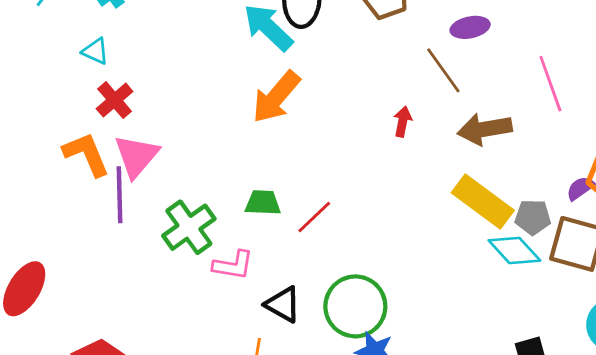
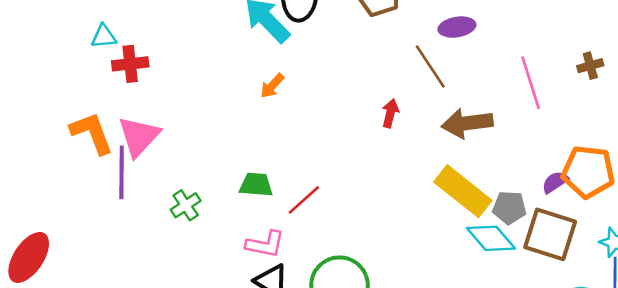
cyan triangle: (95, 51) -> (104, 37), turned -32
orange arrow: (276, 97) -> (272, 86), size x0.5
red cross: (115, 100) -> (130, 64), moved, turned 32
green cross: (189, 227) -> (186, 205), size x0.6
pink L-shape: (233, 265) -> (265, 244), moved

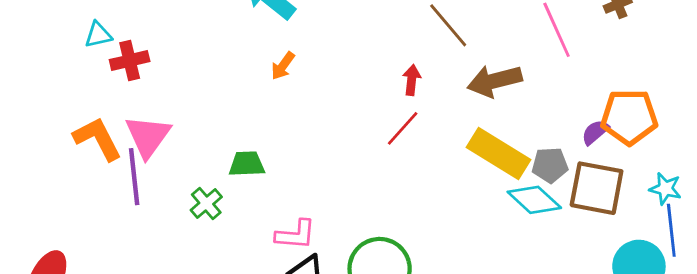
green trapezoid: (256, 185) -> (247, 164), moved
red line: (304, 200) -> (403, 128), moved

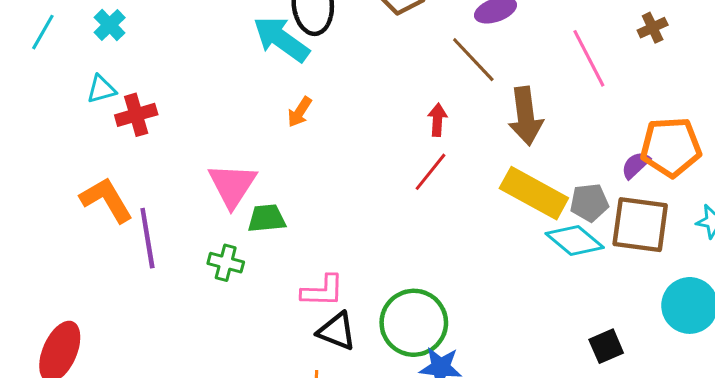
brown arrow: (494, 81) -> (526, 116), turned -80
pink triangle: (148, 136) -> (232, 185), moved
green cross: (206, 203) -> (226, 263), turned -32

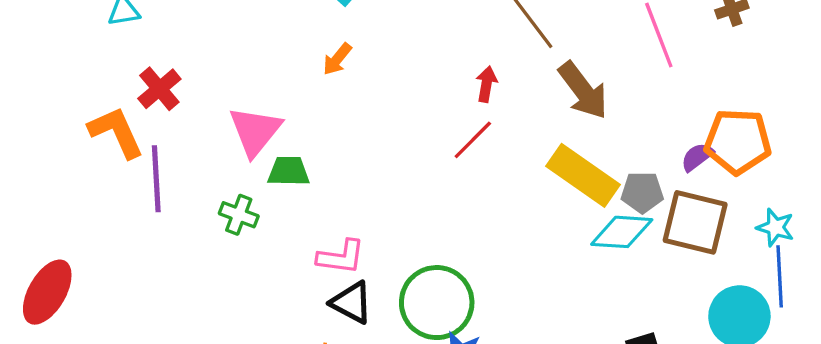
red cross: (136, 115) -> (159, 89), moved, turned -30
brown arrow: (526, 116) -> (583, 90), turned -36
cyan diamond: (575, 241) -> (622, 232), turned -42

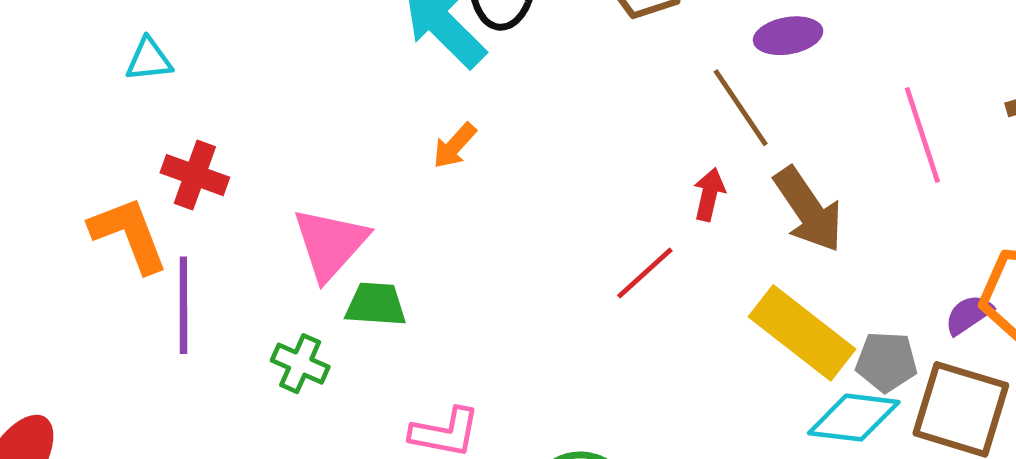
red arrow: (486, 84) -> (709, 194), moved
red cross: (159, 89) -> (195, 175), turned -33

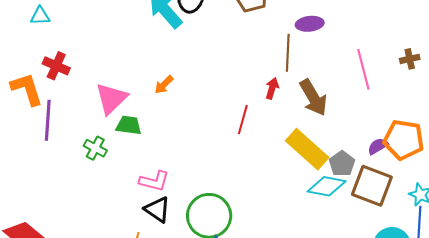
brown line: (741, 108) -> (288, 53), turned 33
orange arrow: (455, 146) -> (164, 85), moved
red line: (645, 273) -> (243, 120), turned -36
gray pentagon: (886, 362) -> (342, 164), turned 30

